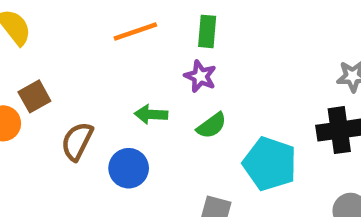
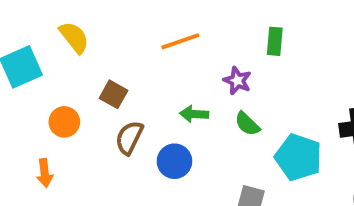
green rectangle: (207, 31) -> (275, 41), moved
brown square: (34, 96) -> (114, 94), moved, turned -32
green semicircle: (212, 126) -> (247, 124), turned 80

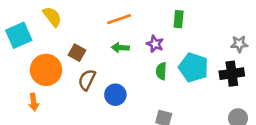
green arrow: (194, 114) -> (120, 48), moved
orange circle: (64, 122) -> (46, 70), size x1.6
green semicircle: (247, 124) -> (161, 71), turned 49
cyan pentagon: (298, 157) -> (193, 67), moved

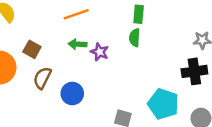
purple star: (155, 44) -> (100, 52), moved
cyan pentagon: (193, 67) -> (163, 104), moved
green semicircle: (161, 71) -> (135, 38), moved

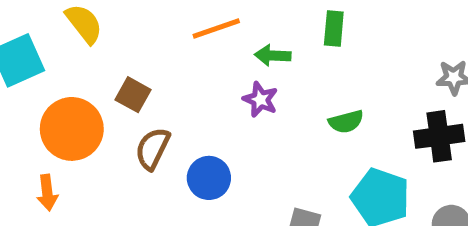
green semicircle: (135, 38) -> (346, 122), moved, turned -108
green arrow: (77, 44) -> (273, 55), moved

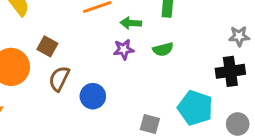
purple star: (260, 100) -> (124, 49), turned -30
green semicircle: (346, 122) -> (163, 49), moved

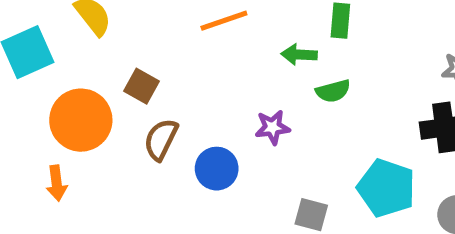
green arrow: (131, 23) -> (299, 55), moved
purple star: (124, 49) -> (272, 127), moved

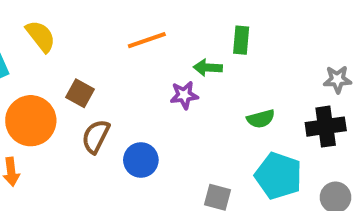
green semicircle: (333, 91) -> (261, 119), moved
purple star: (272, 127) -> (184, 95), moved

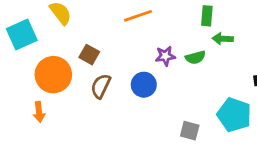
green arrow: (208, 68) -> (223, 39), moved
green semicircle: (261, 119) -> (195, 57), moved
blue circle: (141, 160) -> (144, 85), moved

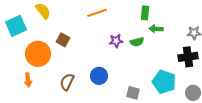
blue circle: (144, 85) -> (99, 76), moved
brown semicircle: (101, 86) -> (67, 82), moved

